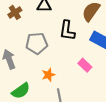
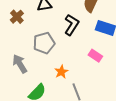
black L-shape: (67, 30) -> (72, 25), turned -145

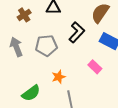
gray arrow: (20, 64) -> (16, 47), moved

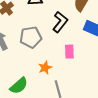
pink rectangle: (95, 67) -> (69, 52), moved, turned 48

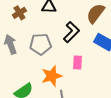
orange star: (45, 68) -> (52, 76), size x1.5

